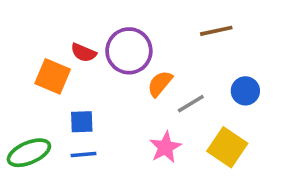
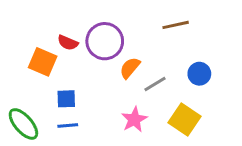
green ellipse: (29, 153) -> (23, 124), turned 72

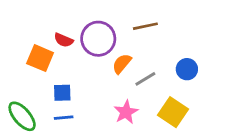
brown line: (176, 25) -> (145, 26), moved

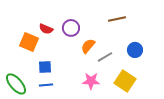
brown line: (145, 26) -> (117, 19), moved
purple circle: (98, 39) -> (71, 28), size x0.7
pink star: (126, 112) -> (91, 81), turned 30

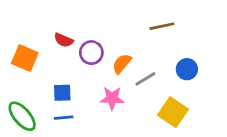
purple circle: (71, 28) -> (91, 53), moved
orange square: (29, 42) -> (25, 58), moved
pink star: (91, 81) -> (112, 98), moved

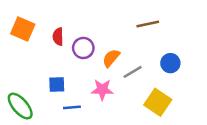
red semicircle: (64, 40) -> (58, 37), turned 66
orange square: (25, 58) -> (23, 29), moved
blue line: (64, 118) -> (72, 107), moved

